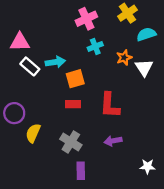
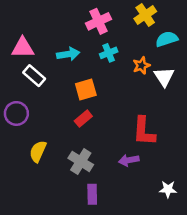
cyan arrow: (55, 62) -> (68, 54), moved
red rectangle: (73, 104) -> (83, 119), turned -40
red L-shape: (110, 105) -> (144, 131), moved
purple circle: (14, 113) -> (16, 113), moved

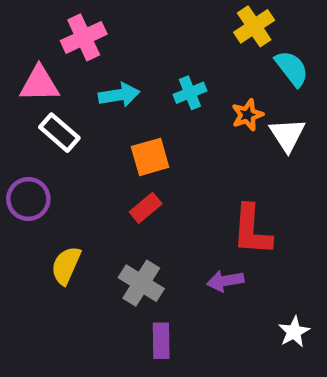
pink cross: (98, 21) -> (84, 37), moved
cyan semicircle: (167, 39) -> (292, 68), turned 70
white star: (168, 189) -> (294, 332), turned -30

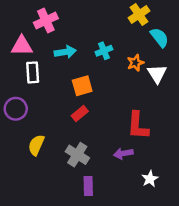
white rectangle: (59, 133) -> (33, 72), turned 45
white star: (294, 332) -> (150, 179), moved

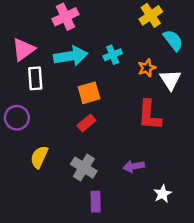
pink cross: (46, 21) -> (65, 17), moved
pink triangle: (22, 46) -> (23, 49), turned -35
cyan arrow: (65, 52) -> (71, 56), size x1.4
red L-shape: (138, 126) -> (149, 115), moved

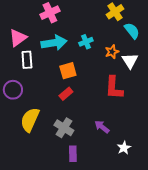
yellow semicircle: (39, 157) -> (30, 120), size x1.4
purple arrow: (134, 166) -> (102, 127), turned 49

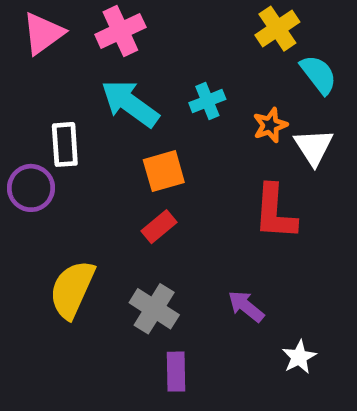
pink triangle: (18, 38) -> (43, 33), moved
cyan arrow: (54, 43) -> (130, 103), turned -135
purple circle: (13, 90) -> (31, 188), moved

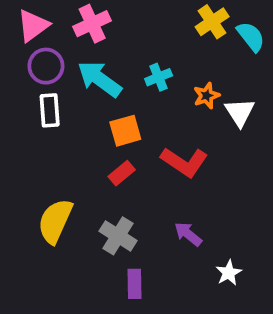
cyan semicircle: (318, 74) -> (251, 37), moved
purple circle: (31, 188) -> (46, 66), moved
red L-shape: (275, 212) -> (184, 162), moved, turned -60

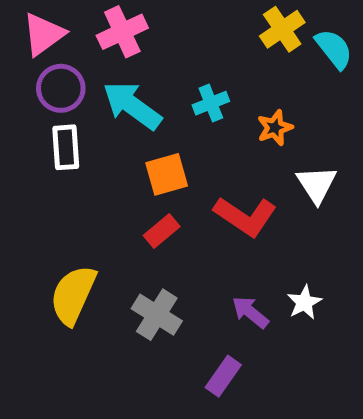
white triangle: (240, 112) -> (317, 184), moved
white star: (229, 273) -> (304, 302), moved
purple rectangle: (135, 284) -> (223, 376), moved, turned 36

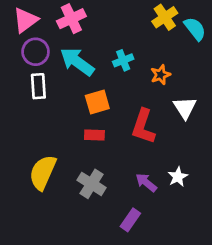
red L-shape: (245, 216) -> (143, 126), turned 75
red rectangle: (162, 231) -> (94, 135), turned 42

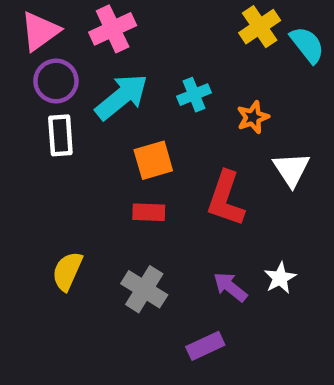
cyan arrow: (77, 62) -> (122, 97), turned 105
yellow semicircle: (43, 172) -> (67, 271), size x0.7
purple rectangle: (130, 220) -> (205, 346), turned 30

